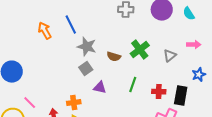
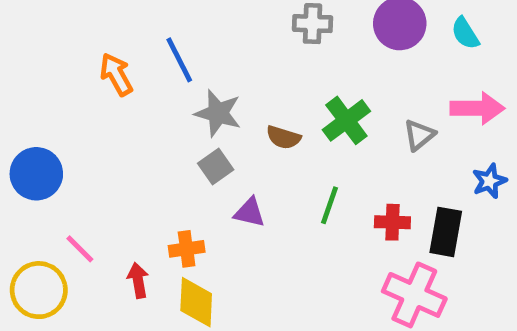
pink arrow: (194, 45) -> (477, 108), size x1.5

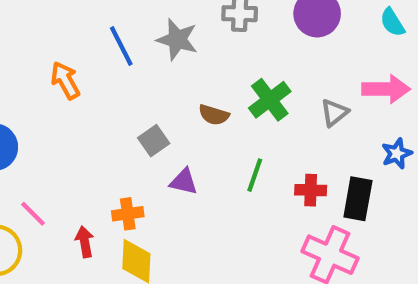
cyan semicircle: (465, 33) -> (392, 22), moved
orange arrow: (116, 74) -> (65, 80), moved
gray star: (218, 113) -> (177, 40), moved

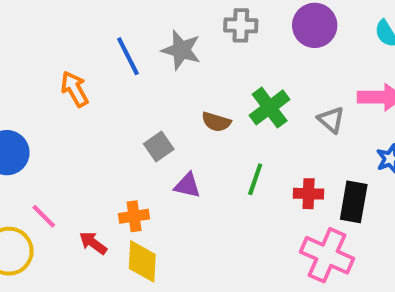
gray triangle: (334, 113) -> (331, 120), turned -40
red arrow: (85, 242) -> (93, 243), turned -44

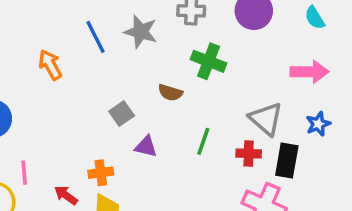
green cross: (270, 107) -> (209, 61), moved, turned -32
gray triangle: (331, 120) -> (266, 119), moved, size x1.5
pink line: (44, 216) -> (24, 173), turned 40

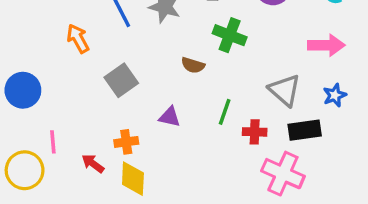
gray square: (122, 114) -> (121, 80), moved, size x1.4
red cross: (249, 154) -> (255, 132), moved
black rectangle: (287, 160) -> (305, 130), turned 72

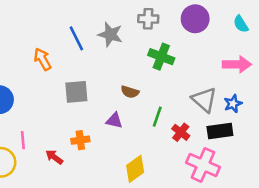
brown semicircle: (193, 65) -> (130, 92), moved
gray square: (121, 80) -> (76, 92), turned 30
blue star: (335, 95) -> (233, 104), moved
red cross: (255, 132) -> (181, 132), turned 36
yellow diamond: (133, 179) -> (135, 169), moved, turned 52

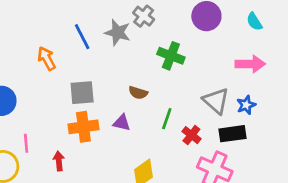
gray cross: (148, 19) -> (144, 16), moved, turned 36
orange cross: (80, 140) -> (83, 127), moved, size x1.5
red arrow: (54, 157) -> (59, 161), turned 48

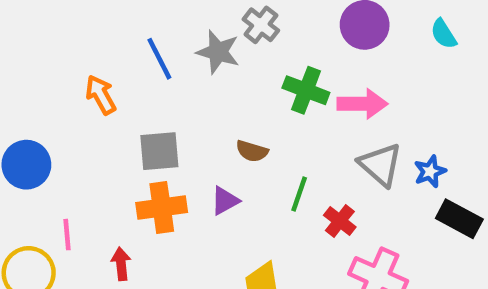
pink arrow: (250, 64) -> (362, 104), moved
purple triangle: (122, 123) -> (225, 201), turned -42
black rectangle: (232, 134) -> (459, 219), moved, turned 36

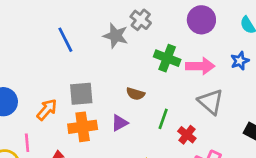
blue line: (159, 59) -> (65, 40), moved
orange arrow: (101, 95) -> (47, 110), moved, turned 70
blue star: (430, 171) -> (240, 61), moved

